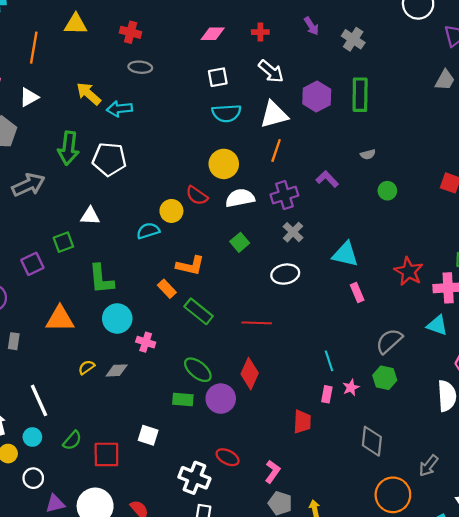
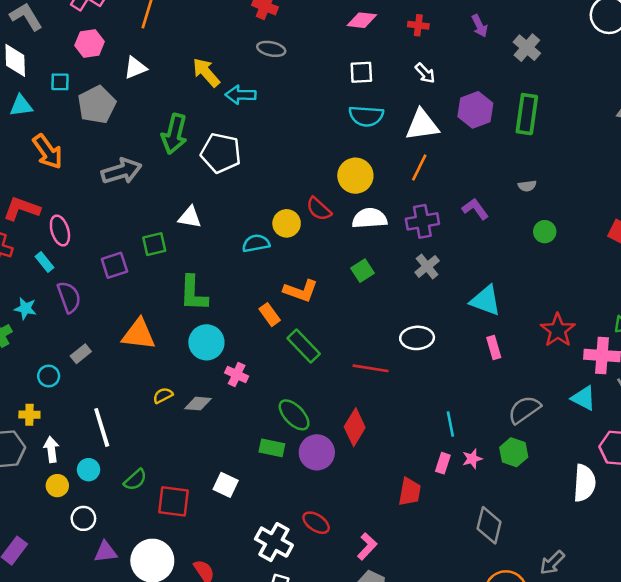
white arrow: (271, 71) -> (425, 73), size x0.7
white ellipse: (285, 274) -> (417, 338), moved
gray rectangle: (14, 341) -> (81, 354), turned 35

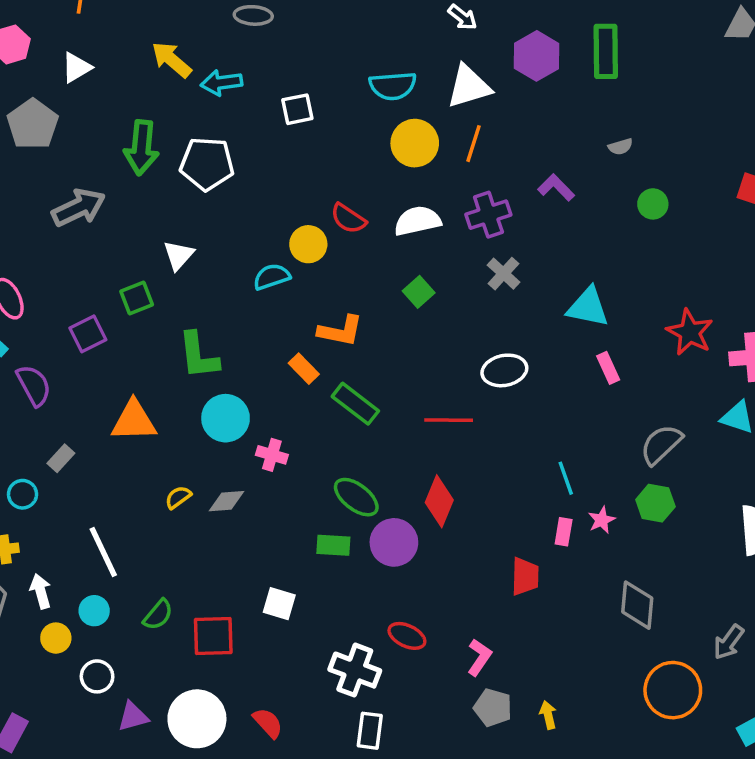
white square: (361, 72) -> (297, 109), moved
yellow circle: (355, 176) -> (415, 143), moved
white triangle: (190, 217) -> (179, 255), turned -50

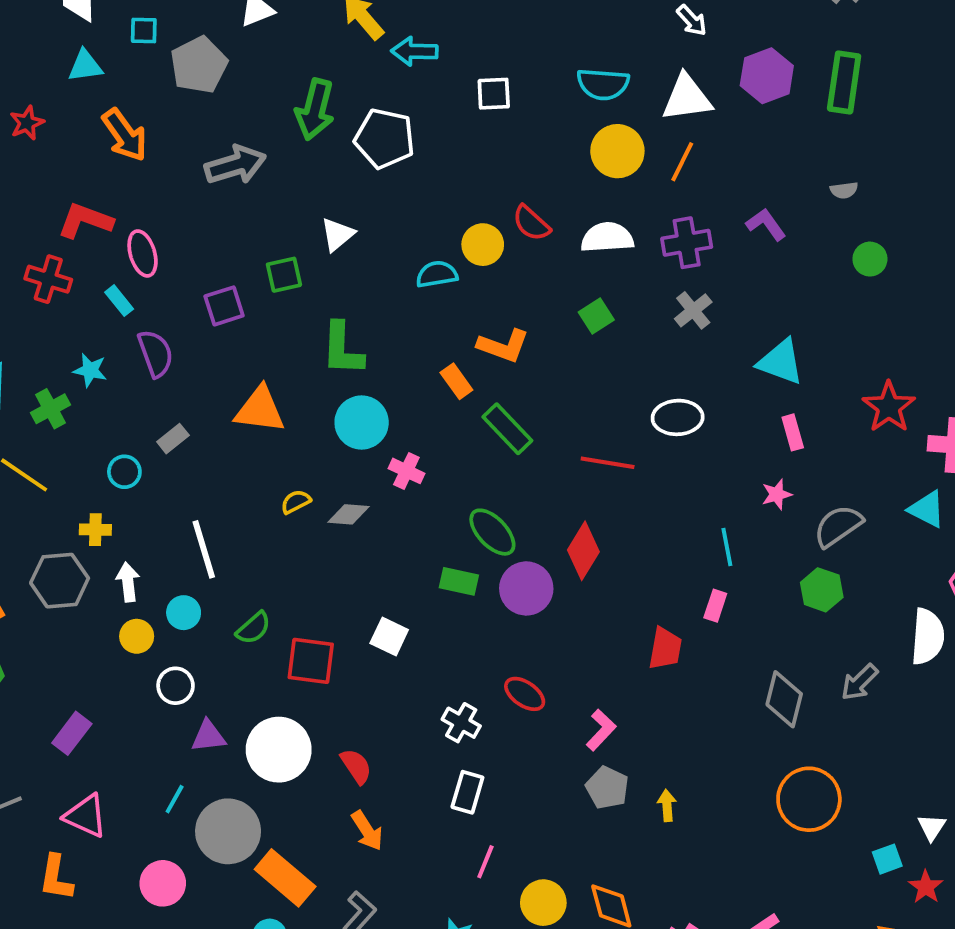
pink star: (602, 520) -> (777, 494), moved
gray arrow: (729, 642) -> (859, 682), moved
white cross: (355, 670) -> (461, 723), size x0.7

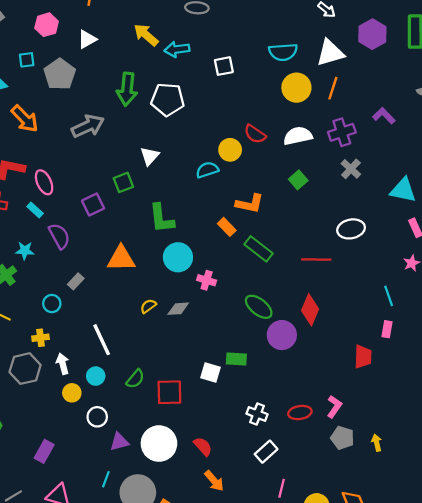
green rectangle: (459, 581) -> (236, 359), moved
red ellipse: (525, 694) -> (300, 413), moved, turned -35
white rectangle: (467, 792) -> (266, 452), turned 40

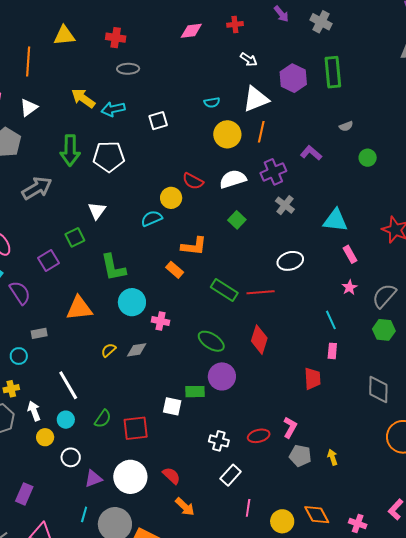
cyan semicircle: (283, 52) -> (212, 102), size x0.6
green rectangle: (259, 249) -> (224, 290), moved
gray rectangle: (76, 281) -> (39, 333), turned 42
purple circle: (282, 335) -> (222, 376), moved

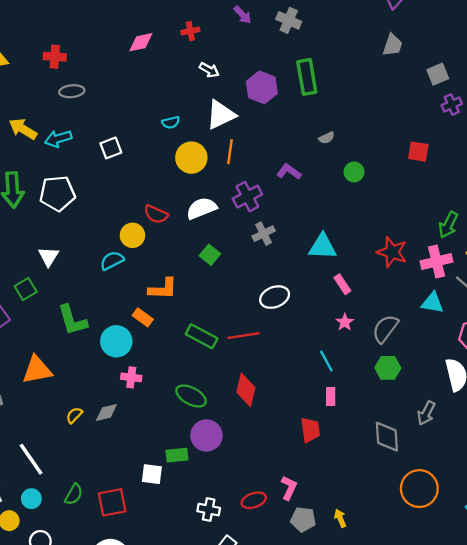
gray cross: (285, 205) -> (264, 234), turned 30
cyan circle: (132, 302) -> (116, 341), moved

